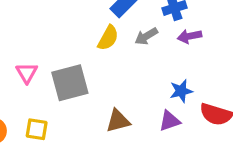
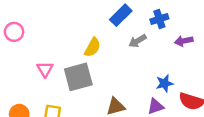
purple arrow: (189, 36) -> (184, 41), moved
yellow semicircle: (108, 38) -> (92, 47), moved

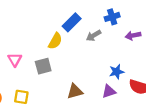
blue rectangle: (121, 15) -> (72, 22), moved
gray square: (78, 77) -> (43, 66), size x0.7

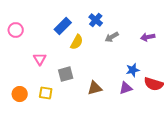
blue cross: (112, 17) -> (96, 20), moved, turned -32
blue rectangle: (72, 22) -> (63, 26), moved
gray square: (43, 66) -> (66, 74), moved

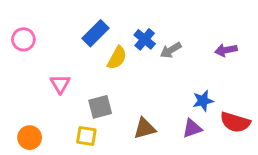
blue cross: (96, 20) -> (145, 39), moved
yellow square: (46, 93) -> (86, 136), moved

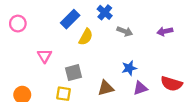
blue cross: (145, 39) -> (105, 12), moved
gray arrow: (171, 50) -> (125, 31), turned -128
blue star: (203, 101) -> (129, 68), moved

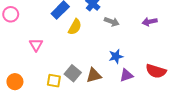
gray square: (73, 73) -> (73, 73), moved, turned -35

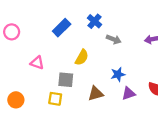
yellow semicircle: (75, 27) -> (82, 57), moved
pink triangle: (36, 45) -> (37, 63), turned -40
gray square: (73, 73) -> (66, 80), moved, turned -35

